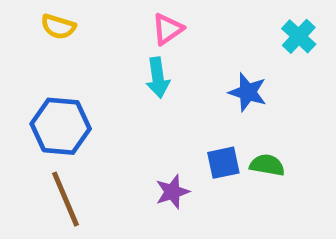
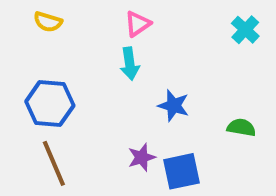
blue star: (248, 92) -> (174, 106), moved
blue square: (223, 163) -> (182, 171), moved, size x1.4
green semicircle: (267, 165) -> (241, 127), moved

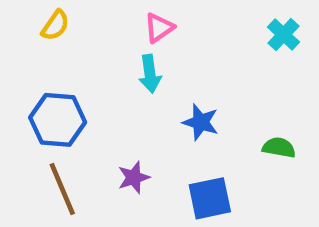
yellow semicircle: (48, 22) -> (55, 25), turned -72
purple star: (142, 157) -> (134, 178), moved

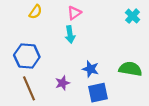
yellow semicircle: (55, 25) -> (35, 12), moved
blue star: (201, 122) -> (90, 69), moved
green semicircle: (279, 148) -> (130, 69), size x1.5

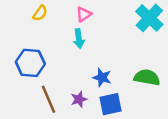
cyan cross: (133, 16) -> (149, 18), size x1.6
purple star: (62, 83) -> (79, 99), moved
brown line: (29, 88) -> (49, 99), moved

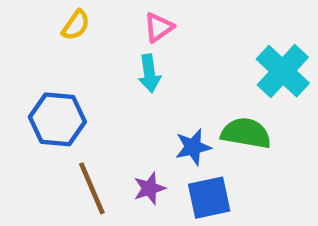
cyan cross: (149, 18) -> (283, 71), moved
blue star: (102, 77) -> (193, 147), turned -30
green semicircle: (147, 77) -> (246, 133), moved

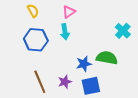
yellow semicircle: (76, 25) -> (33, 11), turned -64
cyan cross: (283, 71) -> (123, 31), size x0.7
blue hexagon: (57, 119) -> (36, 40), moved

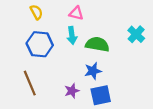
pink triangle: (69, 12) -> (76, 13), turned 48
green semicircle: (107, 58) -> (97, 44), moved
brown line: (40, 82) -> (30, 83), moved

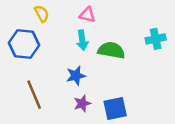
cyan cross: (136, 34) -> (156, 39), turned 35
blue hexagon: (40, 44) -> (24, 44), moved
blue star: (93, 71) -> (76, 76), moved

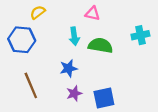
yellow semicircle: (42, 14) -> (38, 12), turned -98
pink triangle: (87, 15) -> (92, 13), moved

